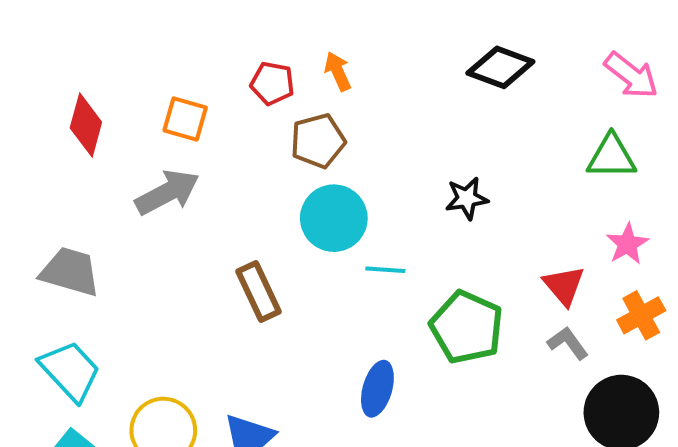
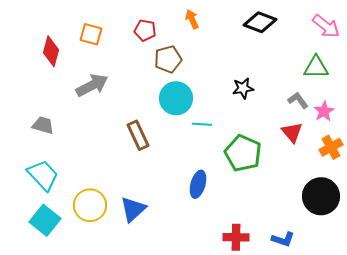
orange arrow: (338, 71) -> (192, 19), moved
orange square: (185, 119) -> (91, 34), moved
gray trapezoid: (70, 272) -> (43, 125), size x0.7
gray L-shape: (568, 343) -> (298, 100), moved

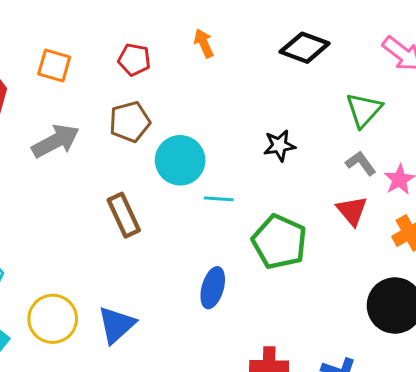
brown pentagon: (168, 59) -> (130, 122), moved
green triangle: (316, 67) -> (364, 110), moved, turned -48

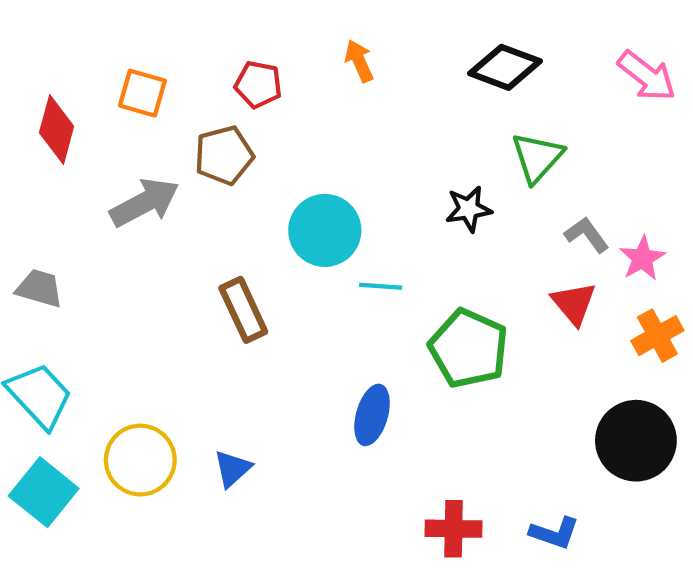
green triangle: (364, 110) -> (537, 157), moved
brown pentagon: (130, 122) -> (224, 155), moved
blue triangle: (116, 325) -> (233, 469), size x0.7

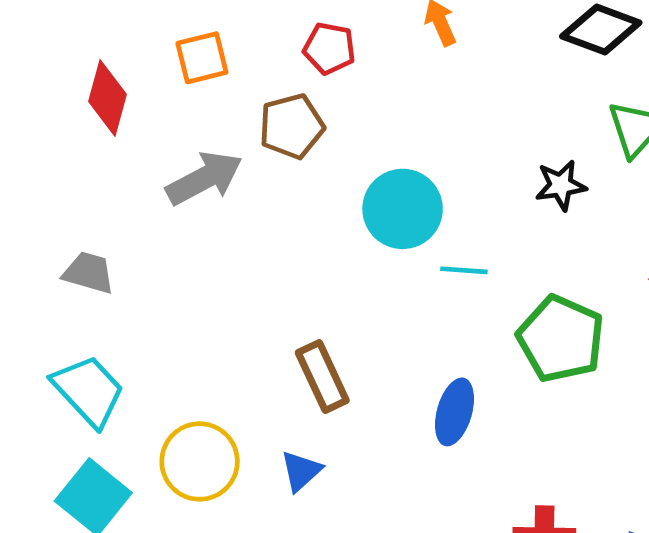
orange square: (142, 93) -> (202, 58), turned -30
brown rectangle: (243, 310) -> (322, 377), moved

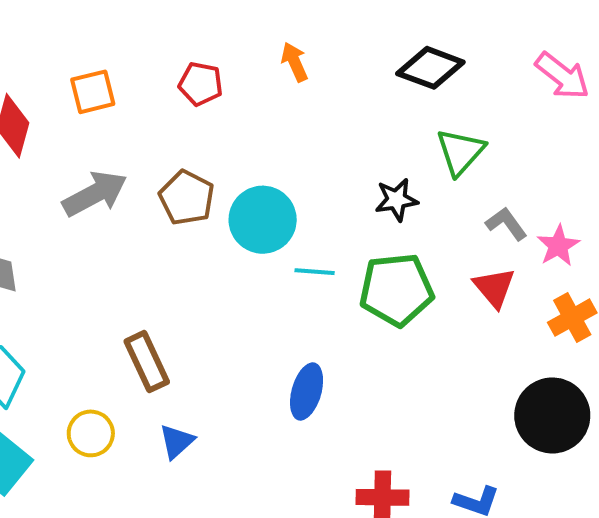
brown pentagon: (292, 126) -> (187, 198), moved, turned -30
green pentagon: (561, 339) -> (396, 290), moved, turned -30
brown rectangle: (322, 377) -> (147, 362), moved
yellow circle: (200, 461) -> (91, 433), size x0.7

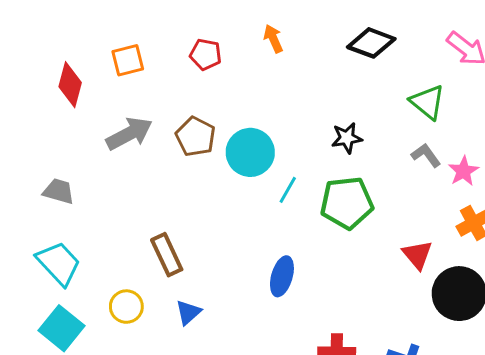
green triangle: (460, 152) -> (427, 102), moved, turned -33
cyan line: (315, 272) -> (288, 190), turned -64
red triangle: (494, 288) -> (417, 255), moved

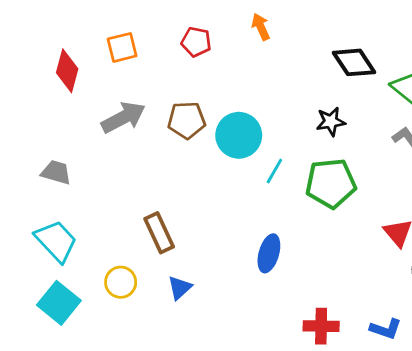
black diamond: (371, 43) -> (354, 62), moved, turned 36
brown pentagon: (196, 137) -> (187, 120), turned -30

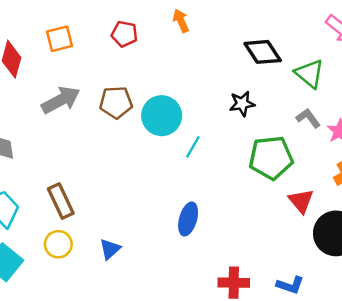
green pentagon: (331, 183) -> (271, 158), moved
brown rectangle: (159, 233) -> (61, 201), moved

